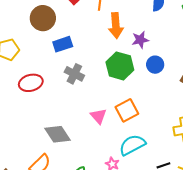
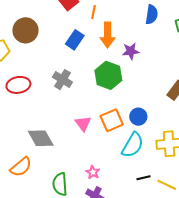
brown circle: (43, 18) -> (25, 30), moved
blue rectangle: (63, 44) -> (75, 40), moved, turned -42
blue circle: (155, 65) -> (138, 117), moved
cyan semicircle: (132, 145) -> (133, 145), moved, turned 144

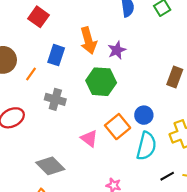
orange line: (93, 12) -> (31, 74), moved, turned 40

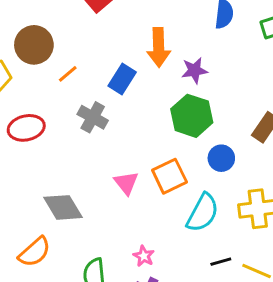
blue rectangle: (56, 55) -> (122, 79), moved
green hexagon: (101, 82) -> (192, 116), moved
blue circle: (144, 115) -> (221, 158), moved

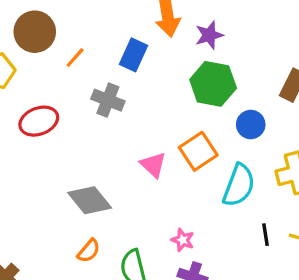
orange semicircle: (35, 252) -> (89, 251), moved, size x0.7
black line: (221, 262) -> (266, 235), turned -75

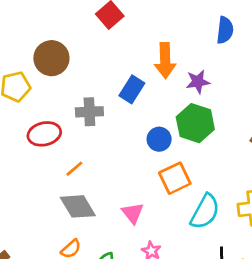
orange line: (75, 58) -> (74, 169), moved
gray cross: (108, 100) -> (89, 112), moved, turned -32
blue circle: (251, 125) -> (159, 139), moved
pink triangle: (153, 165) -> (133, 213), moved

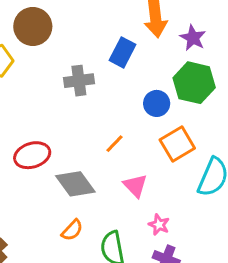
purple star: (198, 82) -> (193, 38), turned -30
red ellipse: (44, 134) -> (32, 155), moved
orange line: (74, 169) -> (115, 144), moved

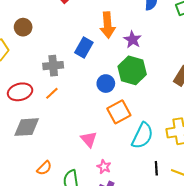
brown circle: (33, 26) -> (23, 27), size x0.7
orange line: (115, 144) -> (52, 93), moved
red ellipse: (32, 155) -> (20, 92), moved
gray diamond: (75, 184) -> (27, 127), moved, turned -60

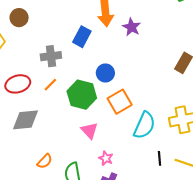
green hexagon: (132, 70) -> (82, 95), moved

